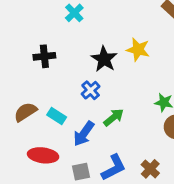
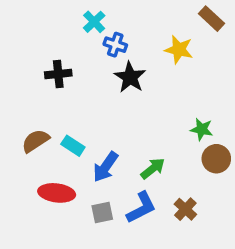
yellow star: (138, 50) -> (179, 50), moved
blue cross: (91, 90) -> (115, 45), moved, turned -30
green arrow: (114, 117) -> (153, 168), moved

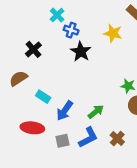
black cross: (58, 74) -> (33, 49), turned -35
brown semicircle: (35, 141) -> (18, 78), moved

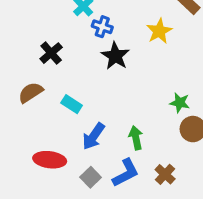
yellow star: (113, 33) -> (159, 31), turned 30
cyan rectangle: (43, 97) -> (72, 104), moved
green arrow: (96, 112) -> (136, 138), turned -63
gray square: (62, 141) -> (91, 177), turned -32

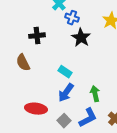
black cross: (51, 53) -> (37, 36), turned 35
brown semicircle: (31, 92) -> (23, 63), turned -84
cyan rectangle: (72, 104) -> (65, 72), moved

